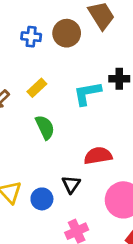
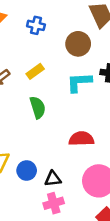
brown circle: (67, 33) -> (78, 44), moved
black triangle: (71, 184) -> (53, 179), moved, turned 42

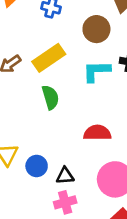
yellow rectangle: (35, 71) -> (49, 58), size x1.6

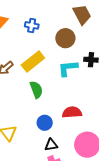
blue circle: (37, 166) -> (45, 123), moved

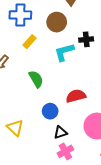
blue cross: (32, 25) -> (20, 15), size x1.5
yellow rectangle: (33, 61) -> (29, 42), moved, size x0.6

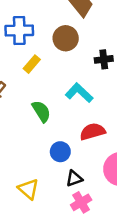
cyan L-shape: (64, 52) -> (79, 93), moved, turned 60
yellow triangle: (15, 128) -> (28, 189), moved

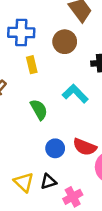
yellow rectangle: (32, 64) -> (32, 65), turned -56
red semicircle: (93, 132) -> (85, 147), moved, turned -145
black triangle: (74, 178) -> (48, 181), moved

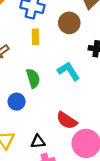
blue circle: (55, 148) -> (17, 102), moved
black triangle: (48, 181) -> (38, 142), moved

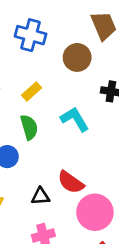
yellow rectangle: (35, 37) -> (32, 91), moved, turned 48
black triangle: (38, 142) -> (40, 196), moved

